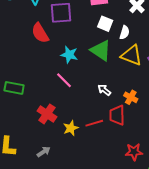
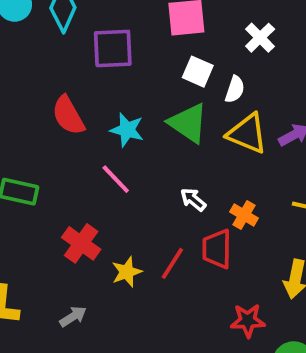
red semicircle: (40, 33) -> (68, 115), moved
red line: (94, 123) -> (172, 263), turned -42

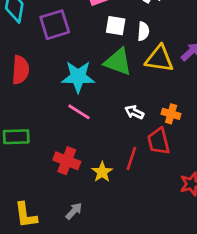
red semicircle: (68, 115) -> (20, 70), moved, turned -132
cyan star: (127, 130) -> (78, 77), size x1.4

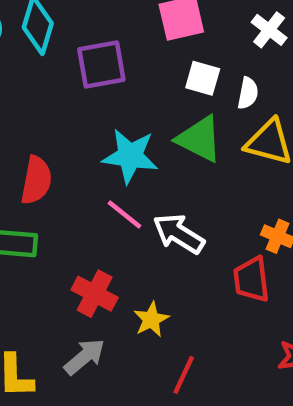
red semicircle: (20, 70) -> (36, 180), moved
white arrow: (134, 112) -> (179, 234), moved, size x1.6
red line: (131, 159) -> (184, 375), moved
gray arrow: (74, 211) -> (85, 357), moved, size x1.4

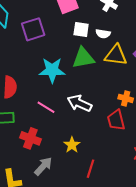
white semicircle: (248, 93) -> (103, 34), turned 96
green triangle: (199, 139) -> (83, 58), turned -30
pink line: (124, 214) -> (46, 107), moved
red cross: (95, 294) -> (30, 138), moved

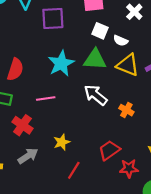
cyan star: (52, 70) -> (61, 63), turned 30
white arrow: (79, 103) -> (96, 95), moved
pink line: (46, 107) -> (46, 98), turned -54
red trapezoid: (116, 120) -> (109, 150), moved, turned 55

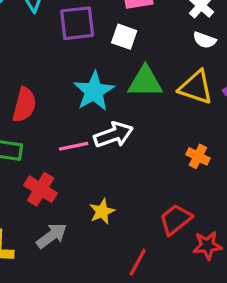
white square: (100, 31) -> (124, 37), moved
white semicircle: (121, 41) -> (204, 40), moved
white arrow: (96, 95) -> (113, 135), moved, turned 125
red line: (74, 170) -> (138, 262), moved

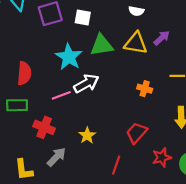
red star: (207, 245) -> (162, 157), moved

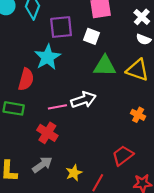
cyan star: (69, 57) -> (48, 57), moved
red cross: (44, 127) -> (47, 133), moved
yellow star: (87, 135) -> (74, 173), moved

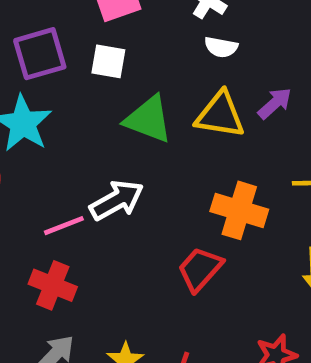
green triangle: (105, 66) -> (148, 119), turned 30
orange cross: (138, 115) -> (239, 210), size x1.6
red trapezoid: (123, 155) -> (200, 269), moved

